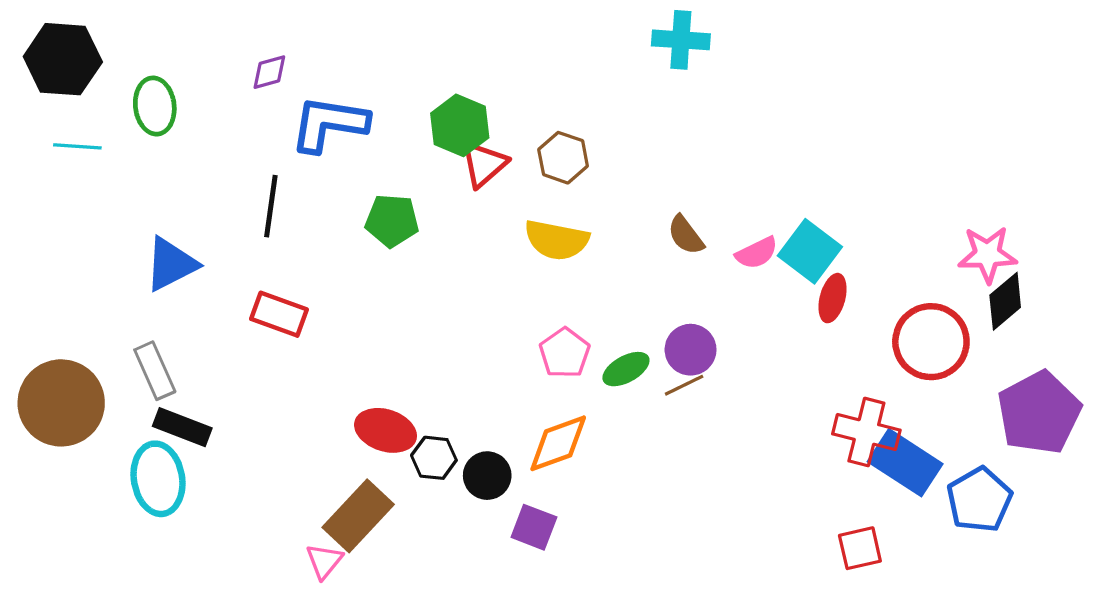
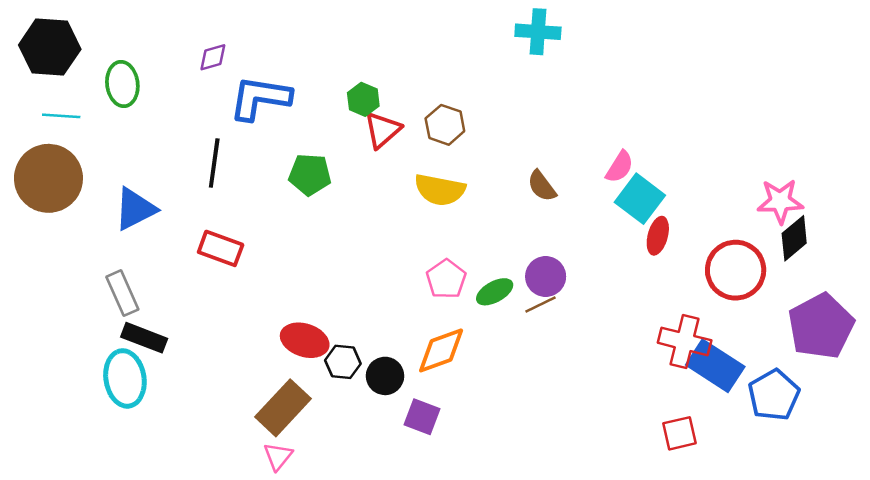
green hexagon: (460, 125) -> (363, 99), size x0.7
pink semicircle: (757, 253) -> (620, 167), moved, turned -32
brown circle: (61, 403) -> (48, 178), moved
pink triangle: (324, 561) -> (278, 456), moved

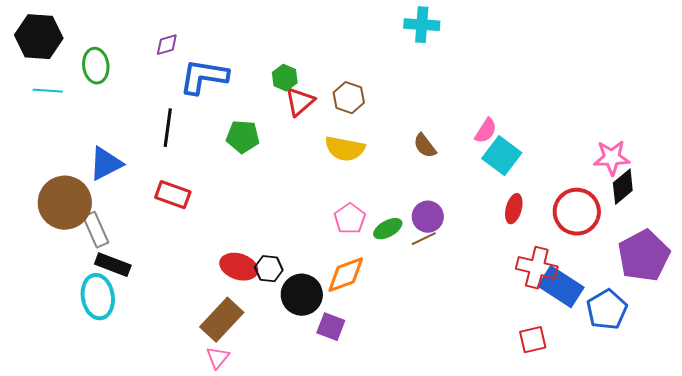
brown circle: (48, 178) -> (65, 203), moved
red ellipse: (658, 236) -> (514, 209), moved
black hexagon: (343, 362) -> (269, 269), moved
black circle: (385, 376) -> (302, 295), size x1.4

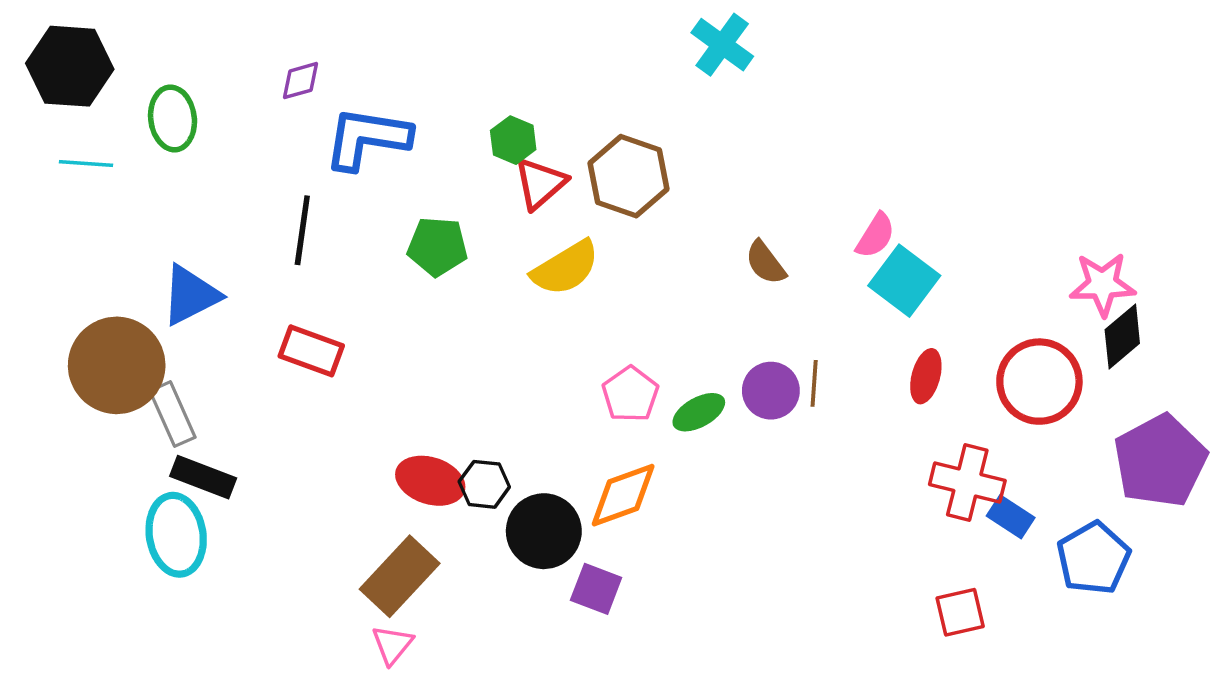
cyan cross: (422, 25) -> (722, 45), moved, turned 32
brown hexagon: (349, 98) -> (629, 176), size x1.4
yellow semicircle: (345, 149) -> (565, 268), moved, turned -42
brown line: (424, 239) -> (814, 383), moved, turned -60
blue rectangle: (561, 287) -> (1011, 517), size x0.6

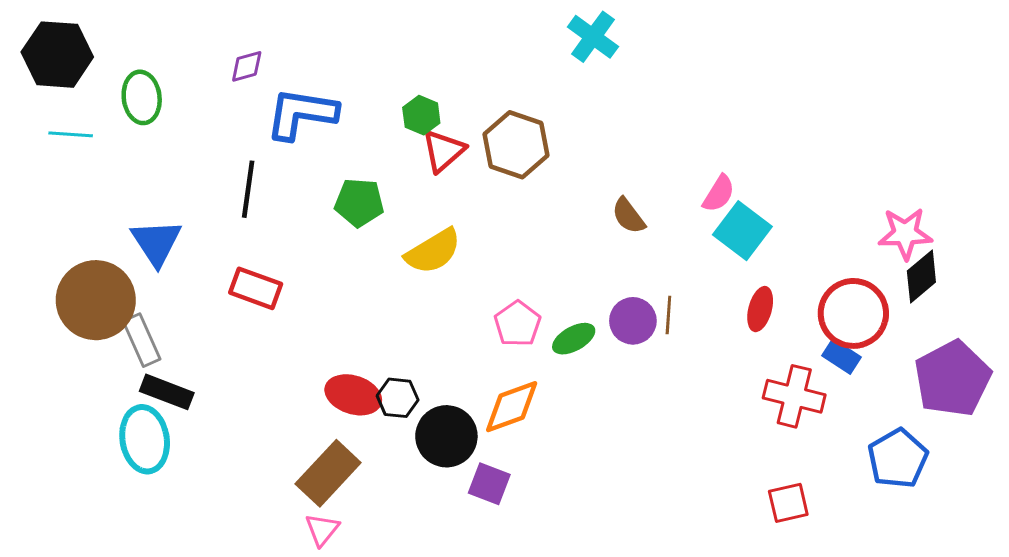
yellow semicircle: (565, 268) -> (433, 251), moved
blue triangle: (191, 295) -> (156, 242), turned -36
blue rectangle: (1011, 517) -> (842, 356), moved

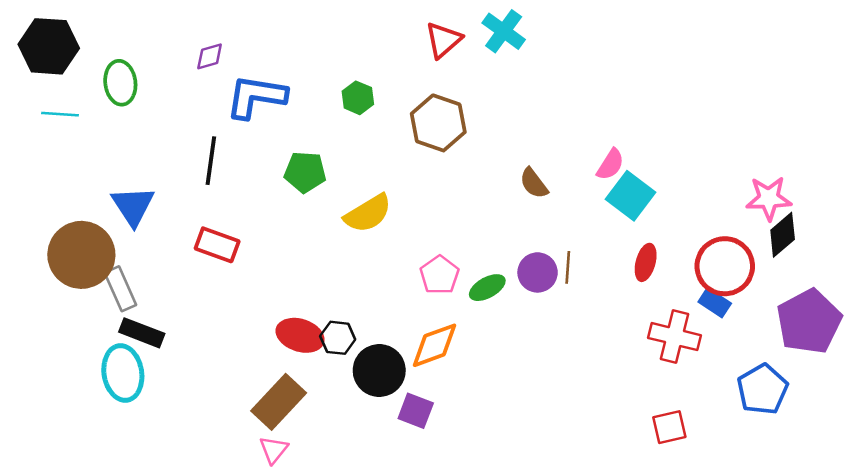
red triangle: (443, 151) -> (443, 40), moved

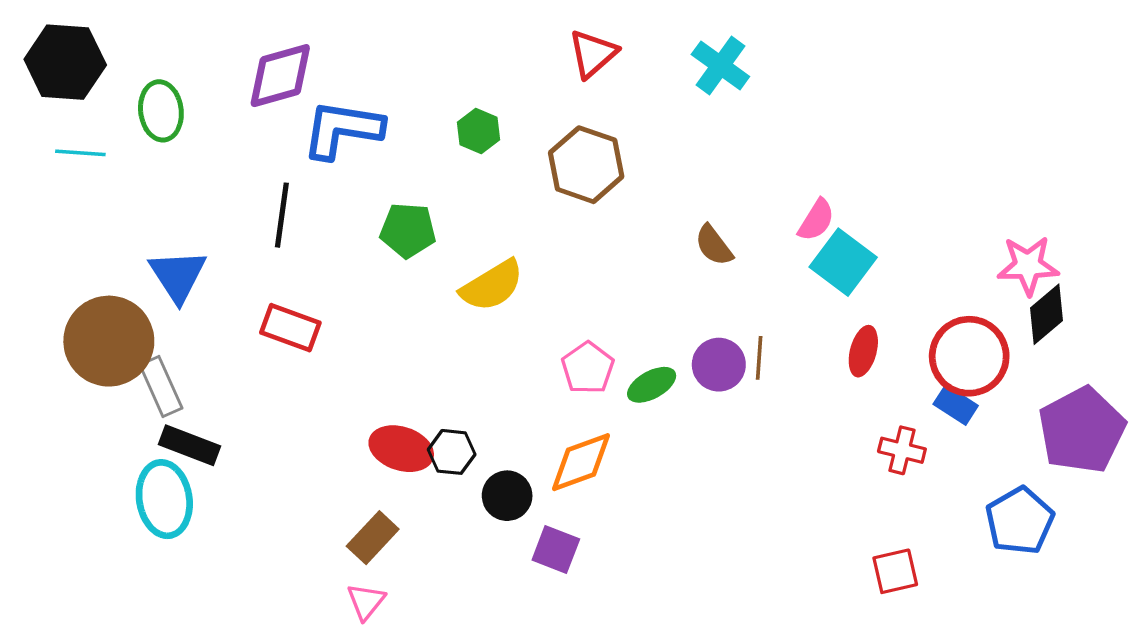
cyan cross: (504, 31) -> (720, 66), moved
purple diamond: (210, 56) -> (280, 76), size x1.8
red cross: (675, 337) -> (902, 450), size x0.7
black circle: (379, 370) -> (507, 496), size x0.7
brown rectangle: (279, 402) -> (373, 538), size x0.7

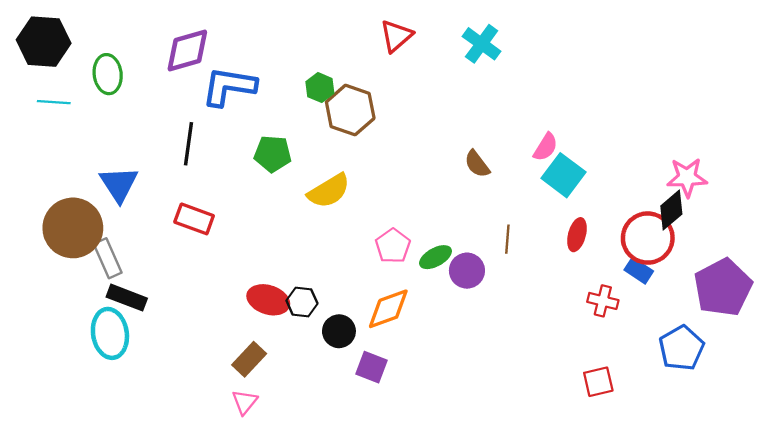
brown hexagon: (586, 165) -> (350, 110), moved
black diamond: (1046, 314) -> (671, 210), moved
purple circle: (719, 365) -> (467, 271), moved

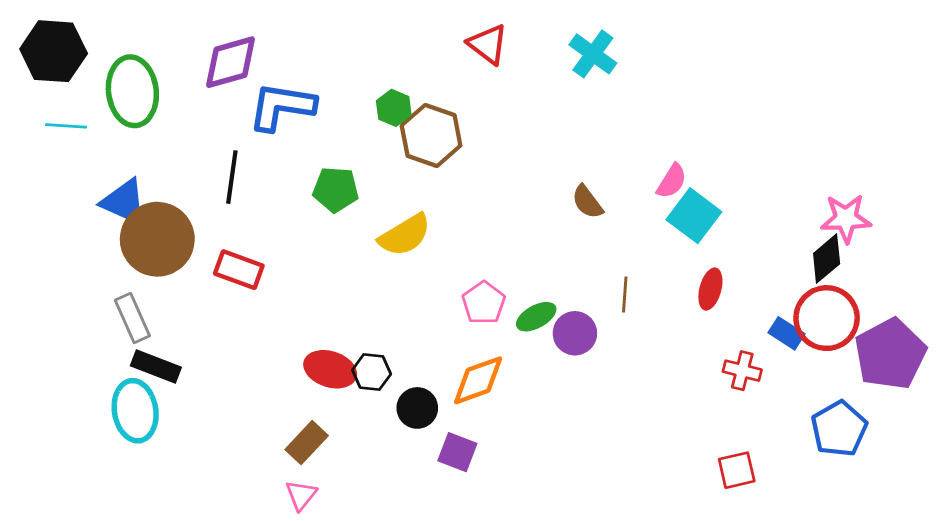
red triangle: (396, 36) -> (488, 44), turned -42
green ellipse: (108, 74) -> (132, 91), size x1.4
blue triangle: (119, 184) -> (124, 202), moved, turned -33
brown circle: (73, 228) -> (157, 239), moved
red circle: (648, 238) -> (827, 318), moved

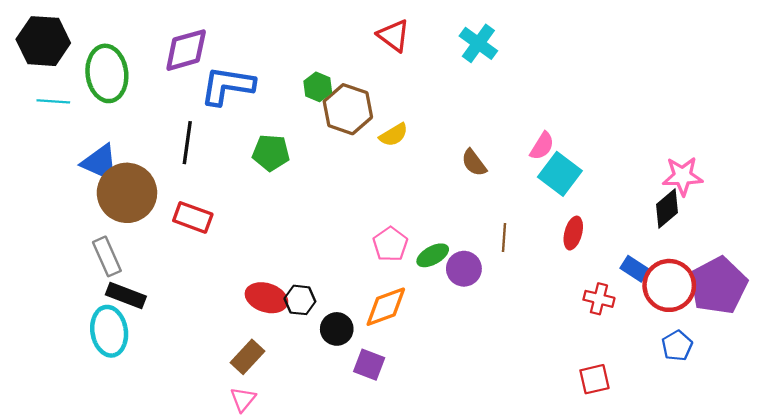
yellow semicircle: (405, 235) -> (394, 135), moved, size x0.7
red circle: (827, 318) -> (669, 285), moved
blue pentagon: (839, 429) -> (677, 346), size x0.7

